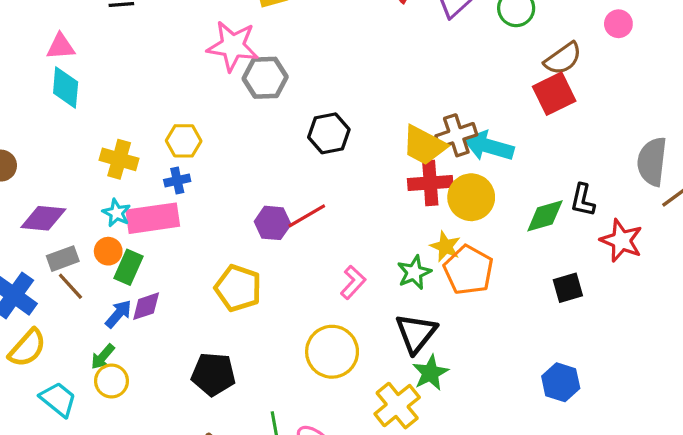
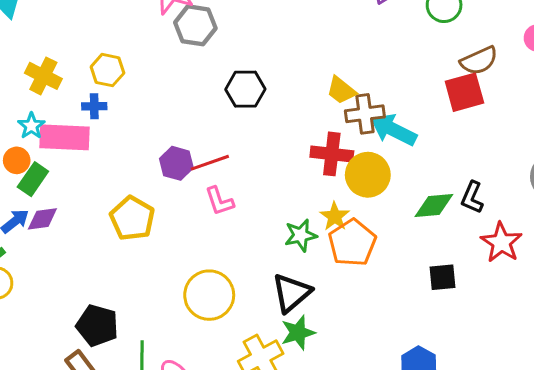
yellow trapezoid: (424, 145) -> (341, 90), moved, size x0.7
pink L-shape: (353, 282) -> (219, 201), moved, turned 108
black pentagon: (213, 374) -> (97, 325), moved

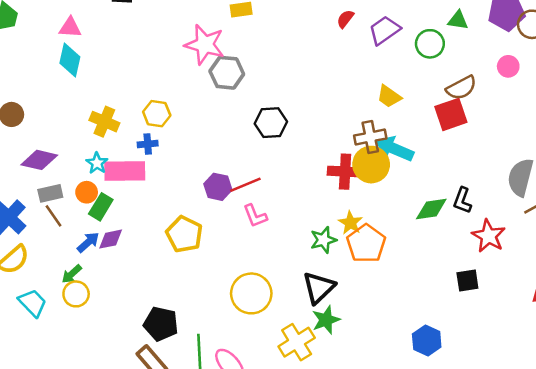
yellow trapezoid: (341, 90) -> (389, 96), moved
yellow circle: (368, 175) -> (371, 165), moved
black square: (443, 277) -> (467, 280), moved

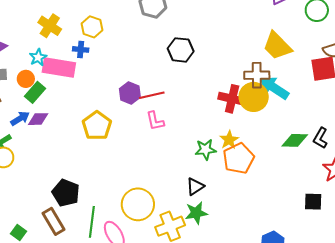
yellow trapezoid: (389, 96) -> (277, 46), size x1.5
black triangle: (319, 288) -> (195, 186), size x0.7
yellow circle: (251, 293) -> (138, 204), moved

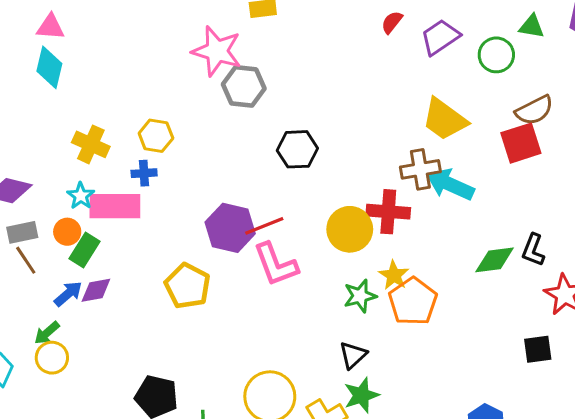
purple hexagon: (130, 93) -> (230, 228), size x1.4
yellow circle: (254, 97) -> (350, 229), moved
pink L-shape: (155, 121) -> (276, 264), size x1.5

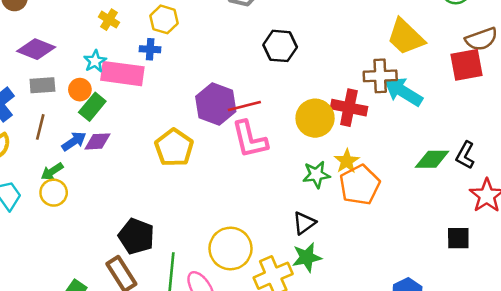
yellow cross: (91, 144) -> (109, 20), size x0.7
brown line: (26, 260) -> (40, 127), moved, turned 40

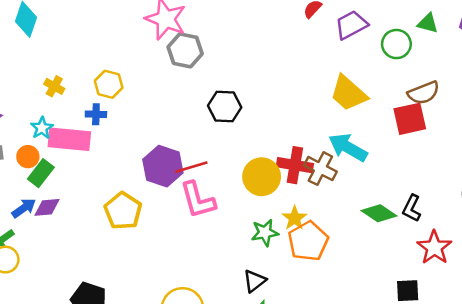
brown cross: (380, 76) -> (320, 169), moved, turned 32
green diamond: (432, 159) -> (379, 213), turned 36

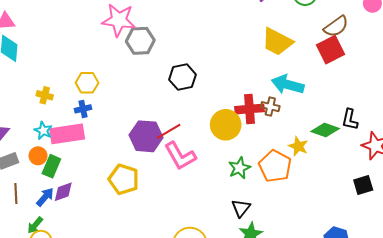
brown cross: (320, 169) -> (270, 107), size x0.7
yellow star: (294, 218) -> (298, 146), moved

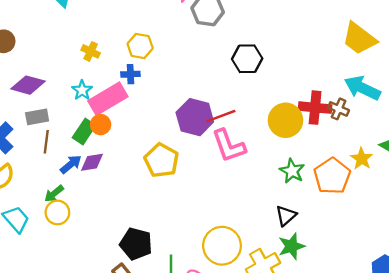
pink rectangle: (67, 134) -> (108, 99), turned -32
orange circle: (38, 156) -> (101, 125), moved
green star: (239, 168) -> (292, 171), turned -30
brown line: (16, 194) -> (46, 142), moved

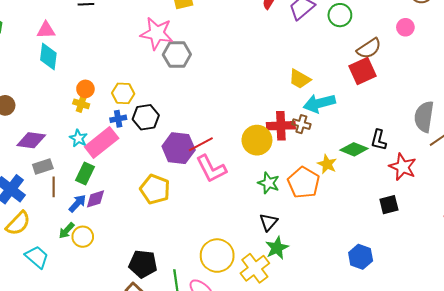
yellow trapezoid: (359, 39) -> (300, 79), moved, size x0.7
black hexagon: (247, 59) -> (146, 117), moved
cyan arrow: (362, 88) -> (319, 103), turned -32
orange circle: (101, 125) -> (85, 89), moved
yellow circle: (57, 212) -> (83, 237), moved

